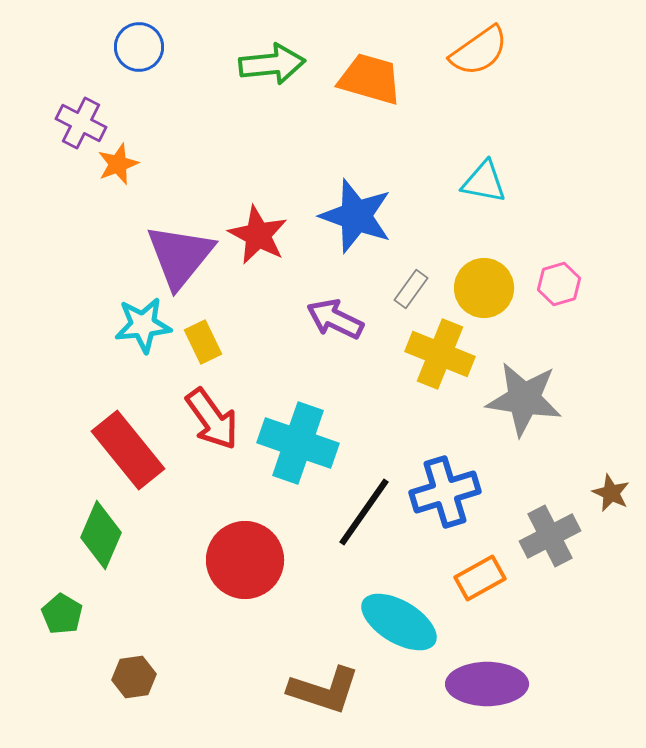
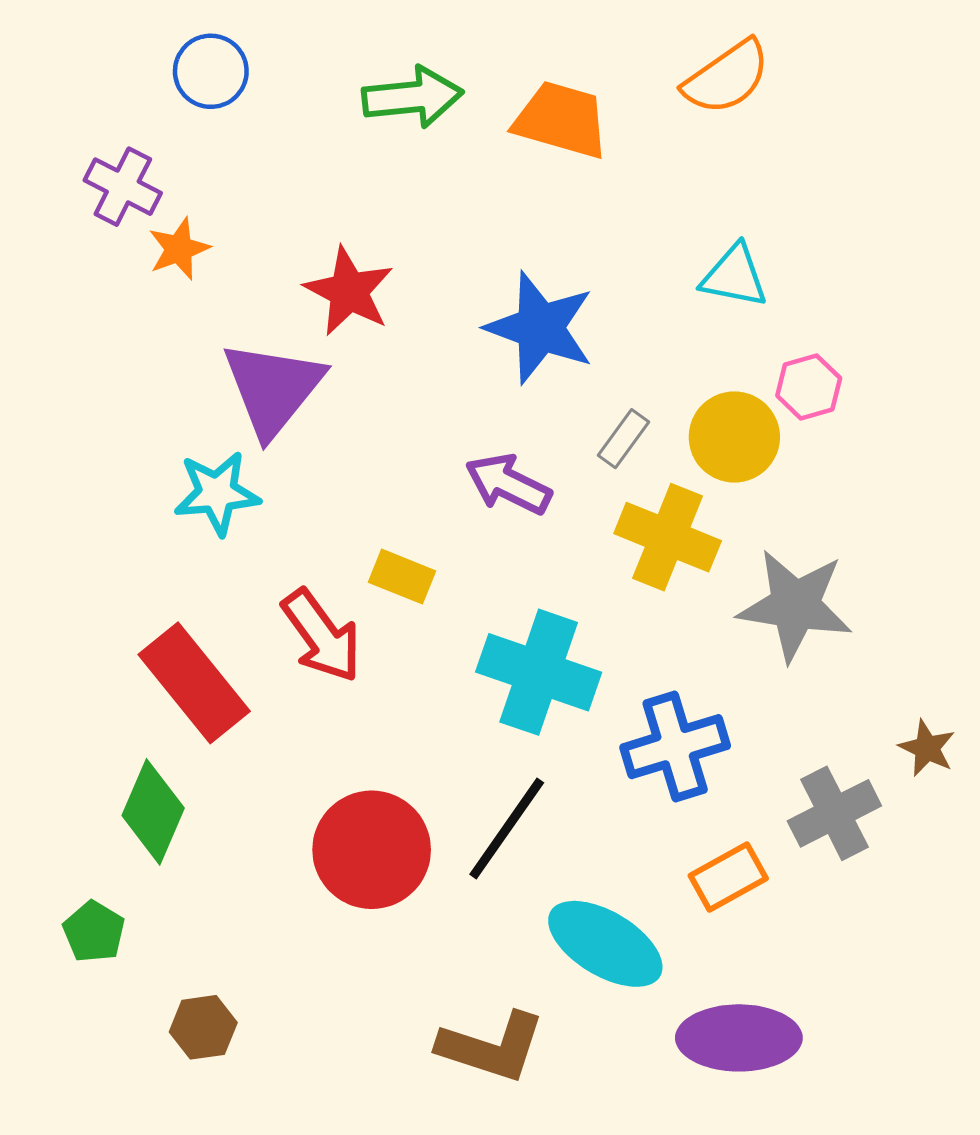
red star: (258, 235) -> (349, 291), moved
pink hexagon: (559, 284) -> (809, 387), moved
yellow rectangle: (203, 342) -> (402, 577), moved, turned -42
cyan cross: (298, 443) -> (539, 672), moved
black line: (364, 512) -> (507, 829), moved

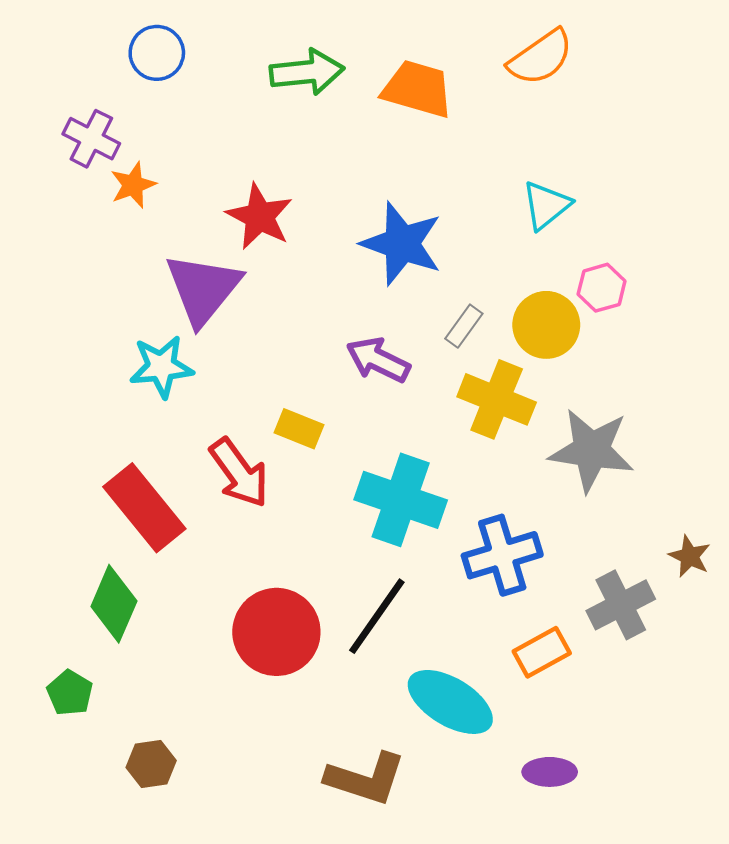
cyan triangle: (734, 276) -> (546, 205), turned -50
purple ellipse: (739, 1038) -> (550, 772), size x0.6

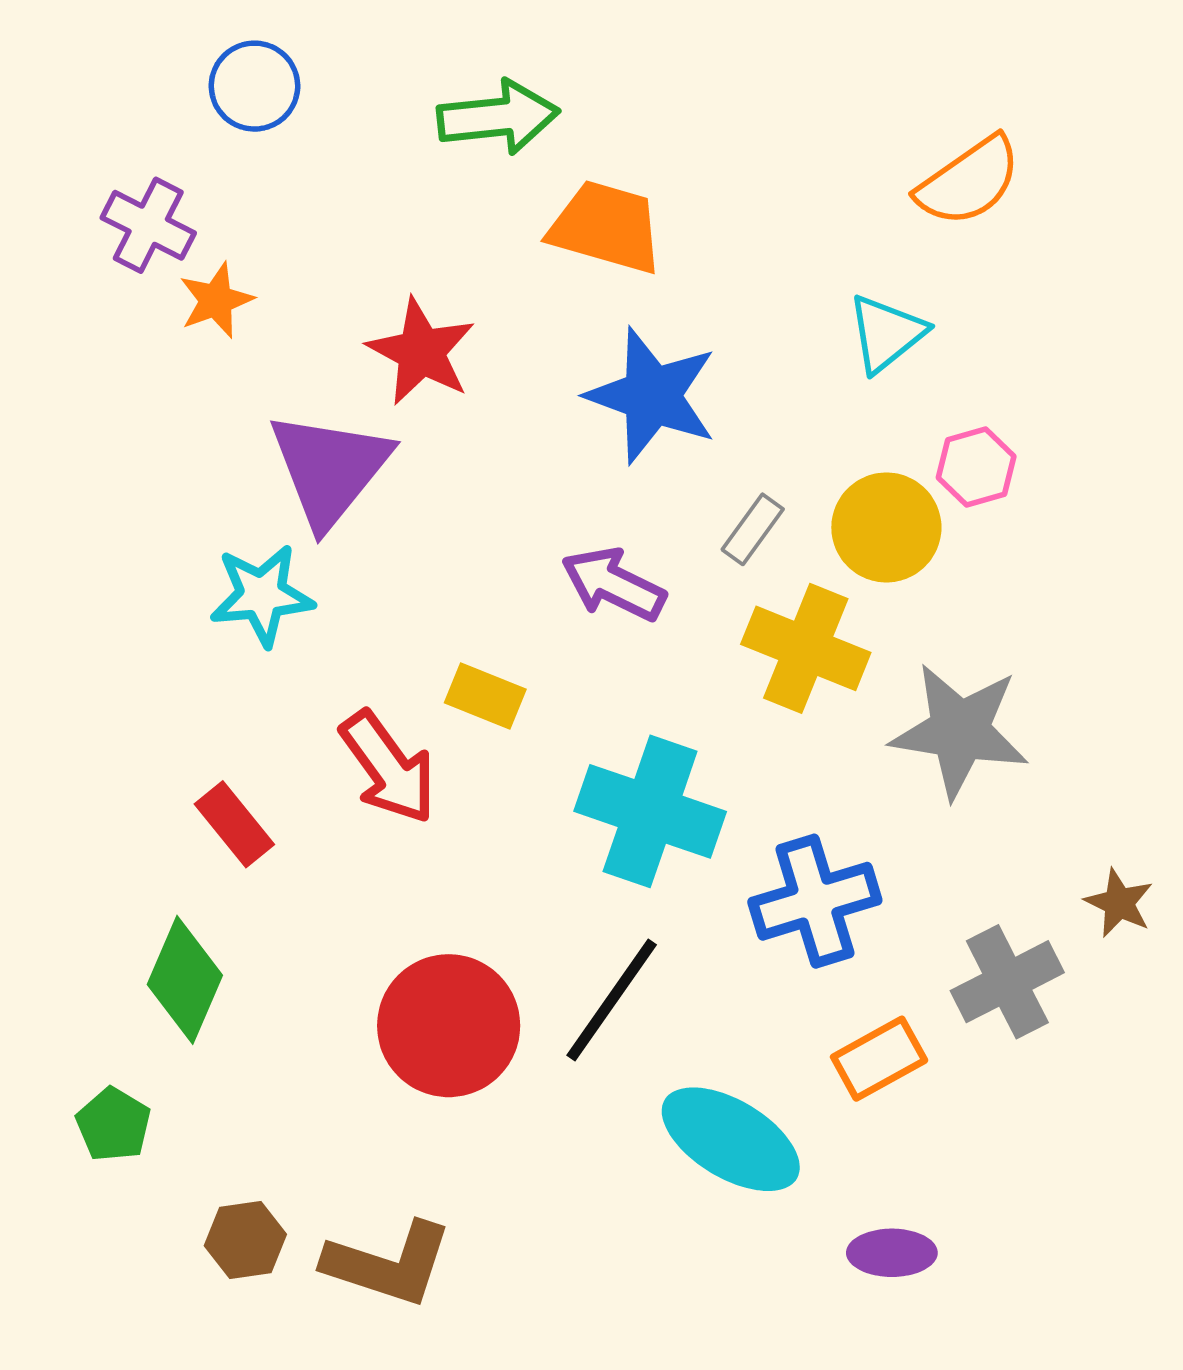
orange semicircle: (541, 57) -> (969, 181), moved
orange trapezoid: (418, 89) -> (606, 227), moved
red rectangle: (144, 508) -> (234, 824), size x0.6
brown L-shape: (366, 779) -> (388, 1264), moved

